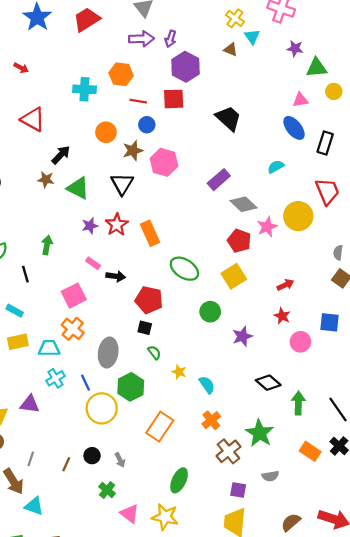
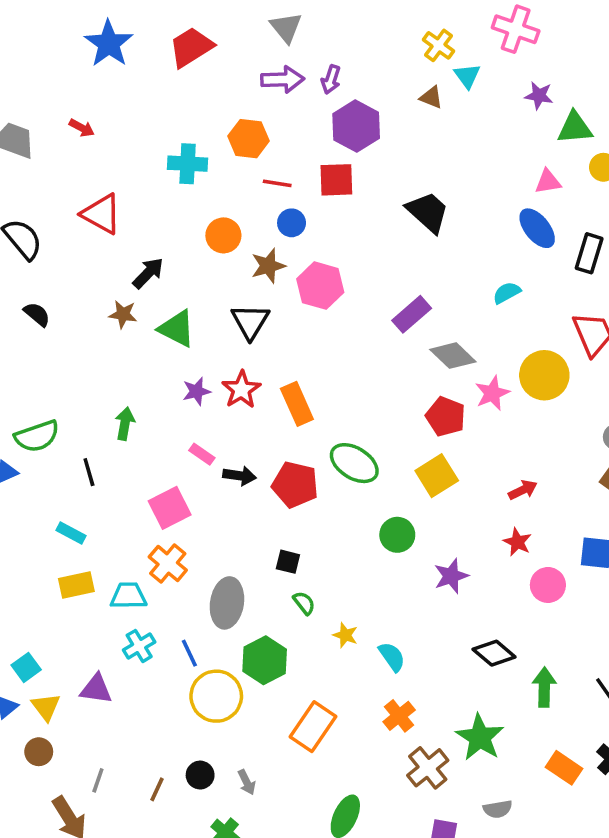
red pentagon: (149, 300) -> (295, 485), moved

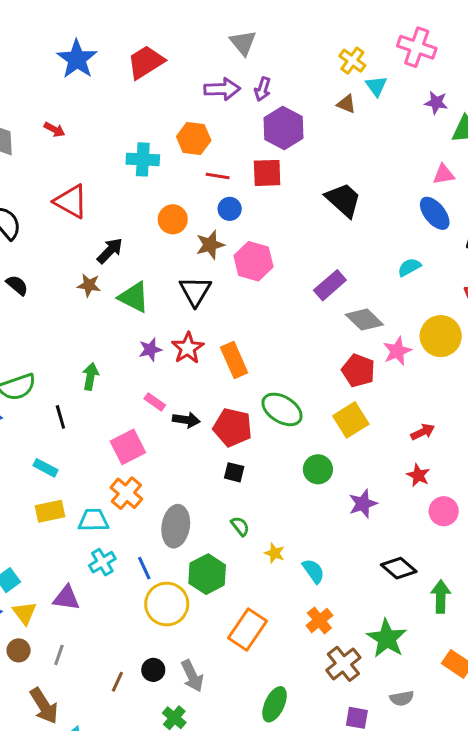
gray triangle: (286, 27) -> (243, 43), moved
black square: (288, 562) -> (234, 472), moved
gray line: (98, 780) -> (59, 655), moved
gray arrow: (247, 782) -> (192, 676), size x1.5

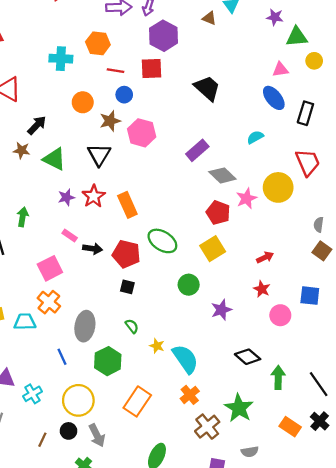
cyan cross: (102, 562) -> (32, 394), moved
cyan semicircle: (313, 571) -> (185, 359), size x1.6
yellow circle: (167, 604) -> (78, 400), moved

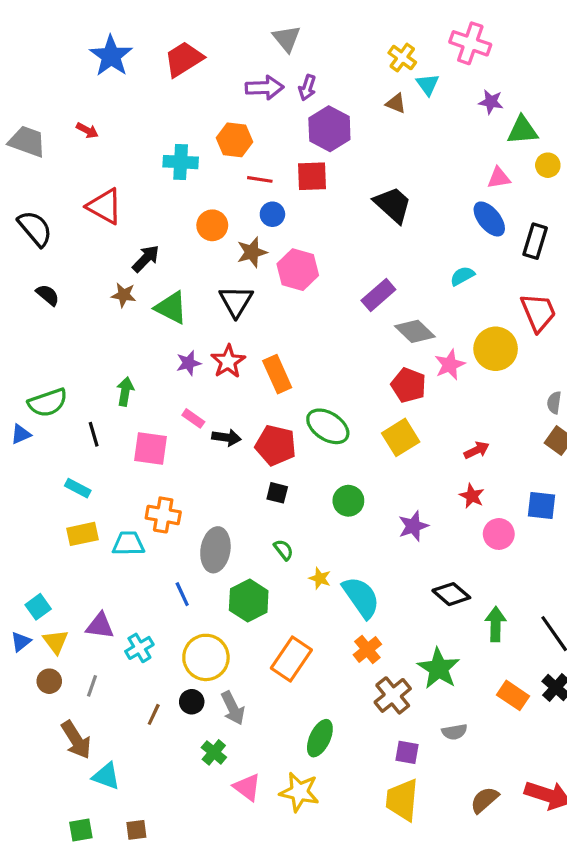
pink square: (50, 268) -> (151, 448), moved, turned 35
green circle: (189, 285) -> (348, 501), moved
orange cross: (49, 302) -> (163, 515), turned -30

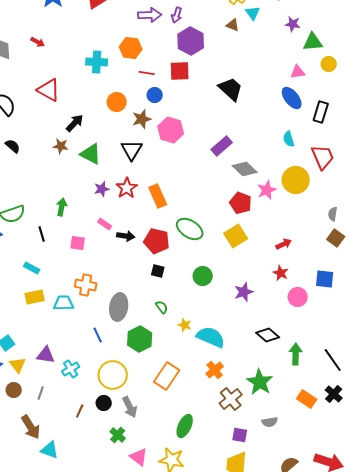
cyan semicircle: (462, 276) -> (289, 139), moved, turned -77
pink square: (151, 448) -> (78, 243), size x0.7
cyan semicircle: (361, 597) -> (211, 337), turned -32

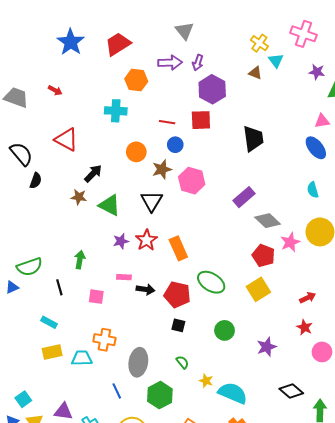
orange hexagon: (131, 48) -> (136, 80), moved
black trapezoid: (231, 89) -> (253, 139), turned 40
black semicircle: (13, 146) -> (36, 181), moved, turned 70
pink rectangle: (105, 224) -> (124, 277), turned -32

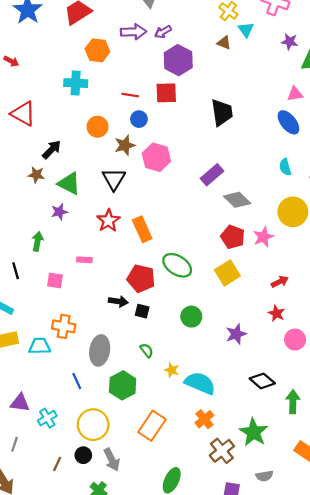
purple arrow: (198, 63) -> (163, 32), turned 42
purple star: (121, 241) -> (59, 212), moved
pink star: (290, 242) -> (263, 237), moved
black arrow: (145, 289) -> (118, 301), moved

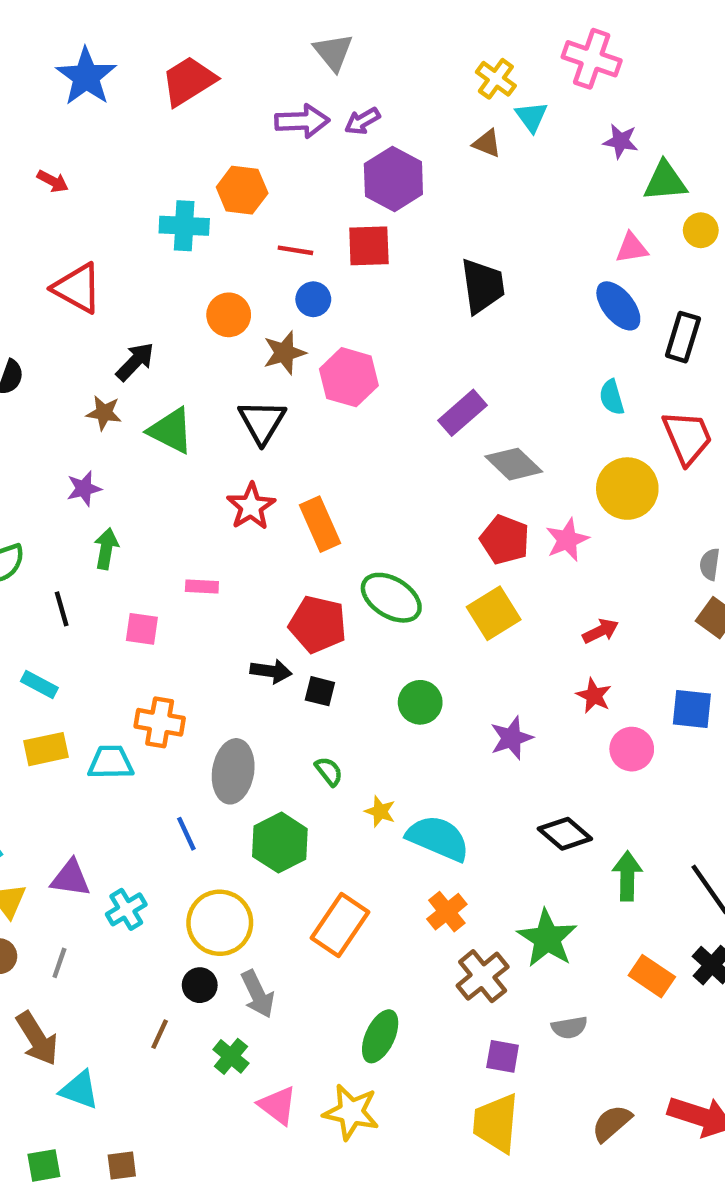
orange hexagon: (97, 50) -> (242, 190), moved
purple star: (59, 212) -> (84, 489), moved
brown line: (57, 464) -> (160, 1034), moved

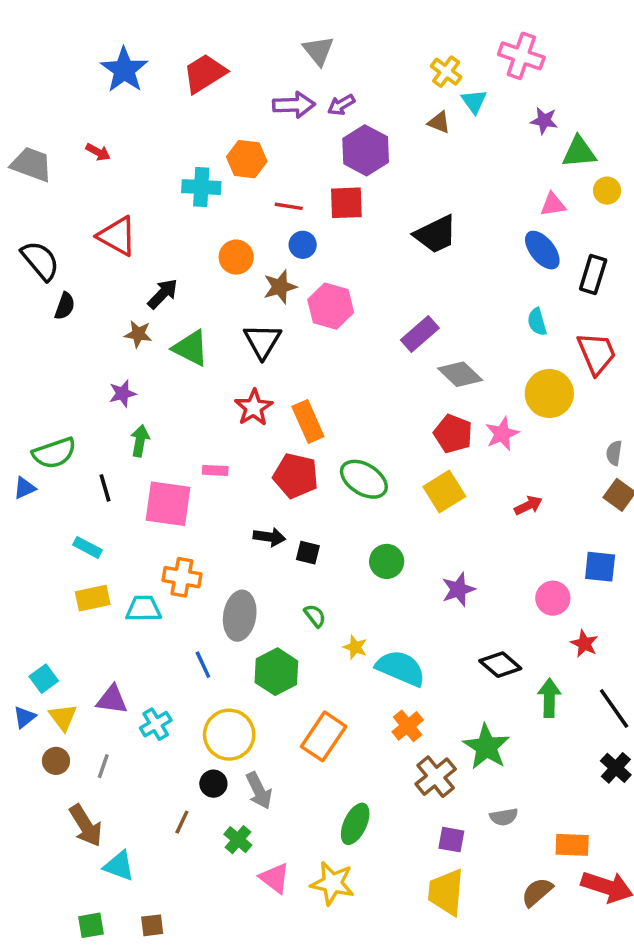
black trapezoid: (483, 286) -> (436, 234), turned 72
red pentagon: (318, 624) -> (296, 476), moved
pink square: (142, 629) -> (168, 504), size x1.8
red star: (594, 696) -> (584, 644), moved
orange rectangle: (652, 976) -> (572, 845), moved, turned -32

